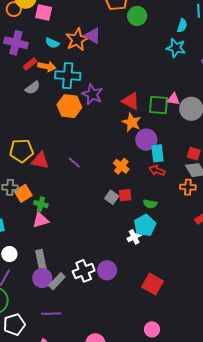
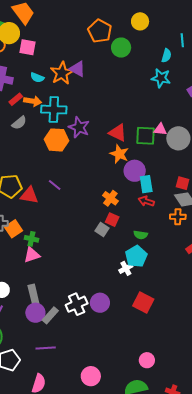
purple line: (74, 162) -> (55, 185), moved
red square: (125, 195) -> (112, 220), moved, turned 32
red square: (153, 284) -> (143, 302), moved

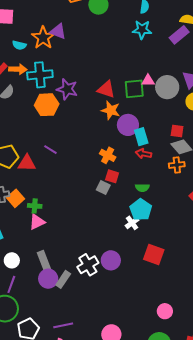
purple line: (46, 348) -> (63, 325), moved

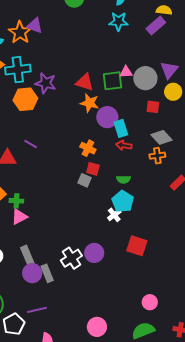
red square: (177, 131) -> (153, 107), moved
gray rectangle: (63, 279) -> (47, 273), turned -54
purple line: (63, 325) -> (37, 310), moved

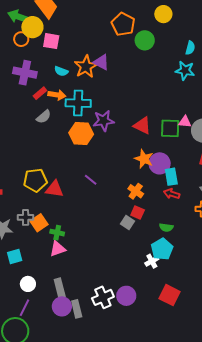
purple star: (46, 83) -> (104, 121), turned -30
orange star: (90, 103) -> (144, 159), moved
purple line: (31, 144) -> (91, 180), moved

